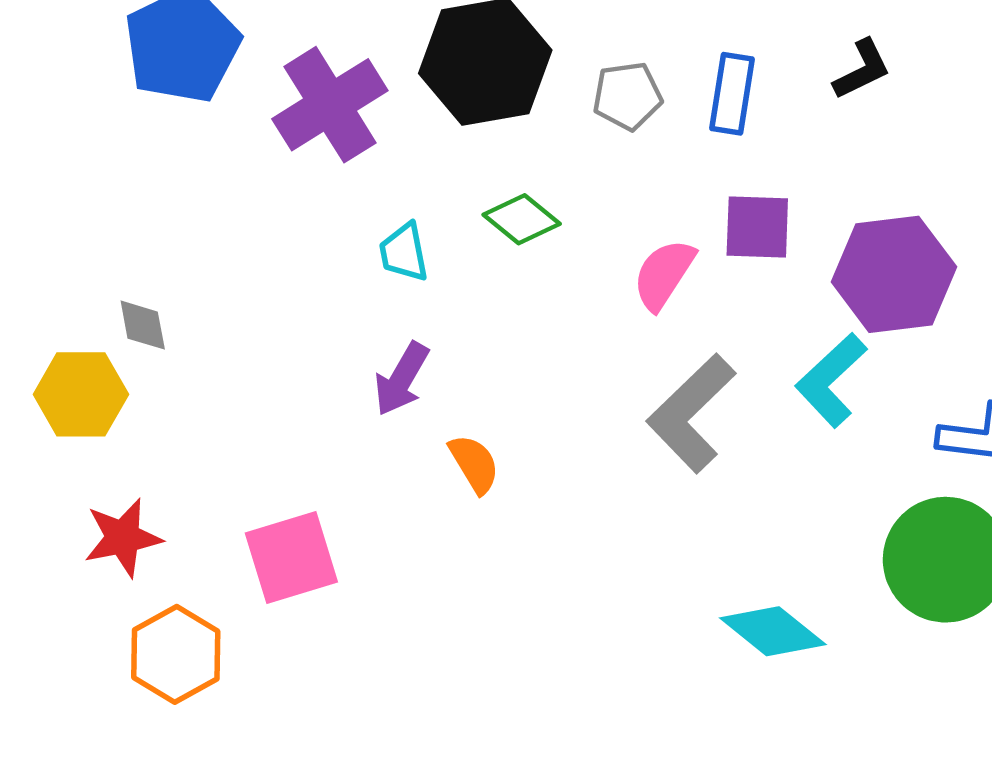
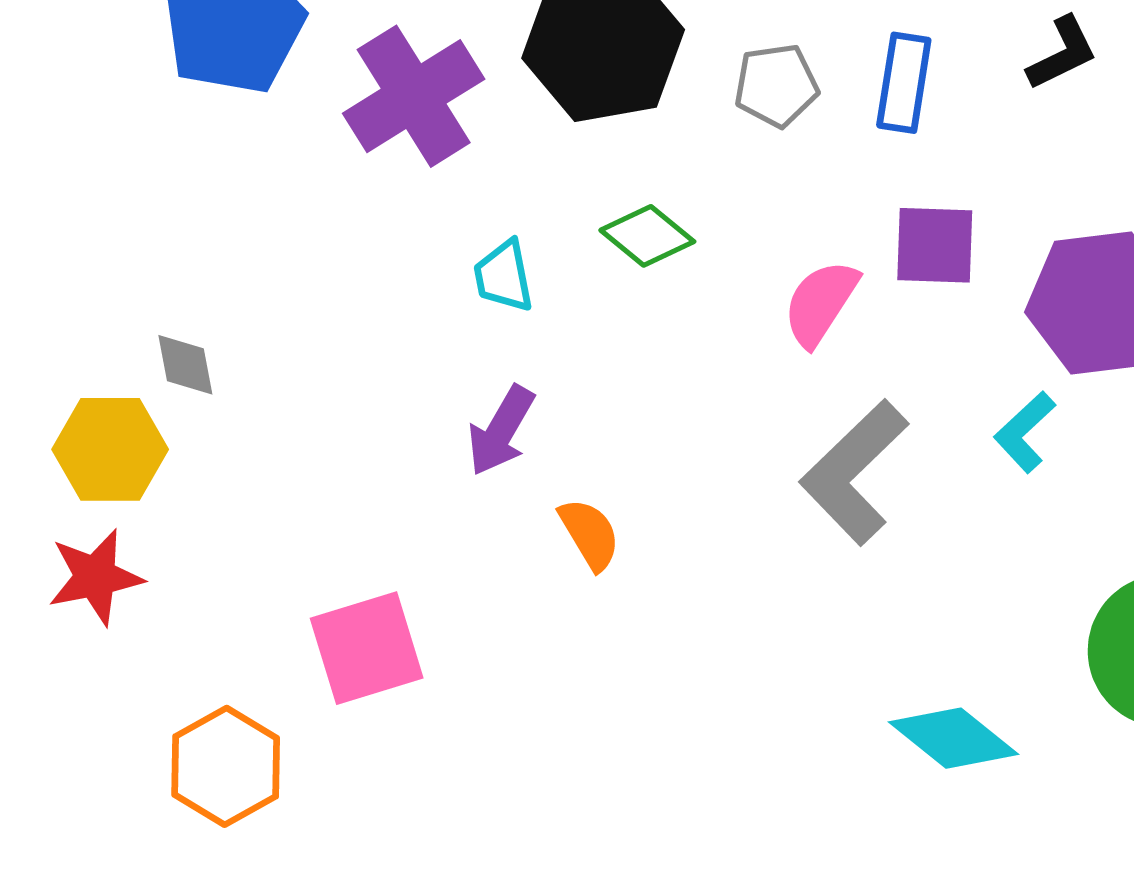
cyan L-shape: (831, 380) -> (1025, 432), size x0.7
red star: (123, 538) -> (95, 577), moved

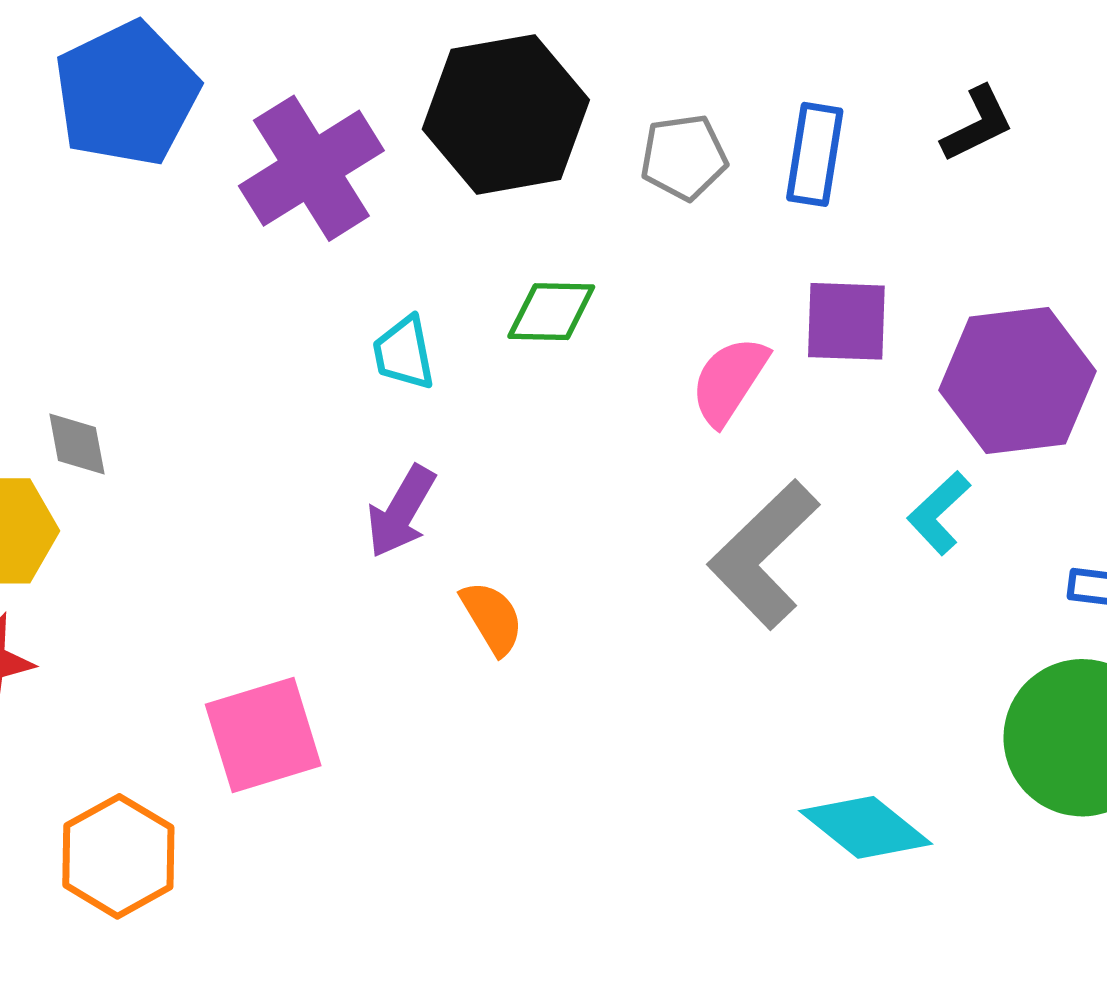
green diamond: (647, 236) -> (551, 312), turned -38

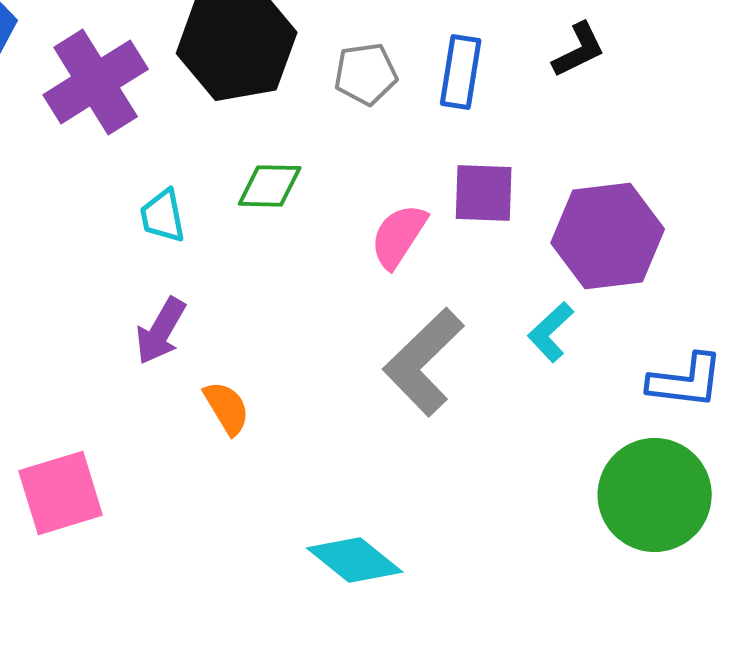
cyan diamond: (866, 827) -> (355, 560), moved

